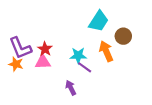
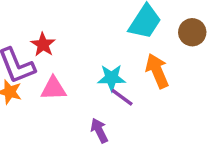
brown circle: (123, 36) -> (192, 32), moved
red star: (45, 49) -> (43, 45), moved

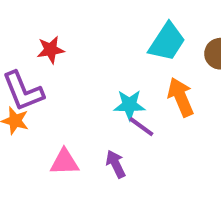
red star: (43, 45) -> (51, 50), moved, turned 30
pink triangle: (54, 88) -> (64, 162), moved

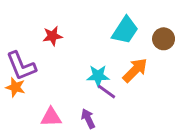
red star: (51, 50) -> (52, 36), moved
orange arrow: (181, 97) -> (135, 70), turned 68

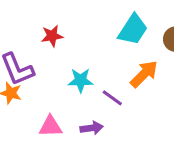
cyan star: (98, 76) -> (81, 80), moved
purple arrow: (88, 119) -> (92, 128), turned 108

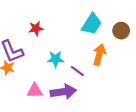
orange arrow: (144, 74) -> (99, 55), turned -30
purple arrow: (92, 128) -> (63, 92), size x1.6

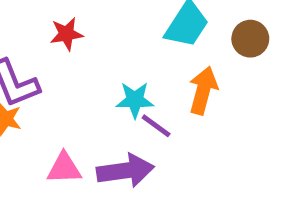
cyan star: (56, 59) -> (135, 100), moved

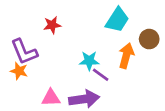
brown circle: (250, 39) -> (149, 39), moved

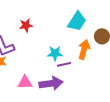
purple line: (101, 75) -> (64, 64), turned -48

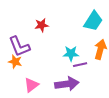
pink triangle: (25, 82) -> (31, 85), moved, turned -35

